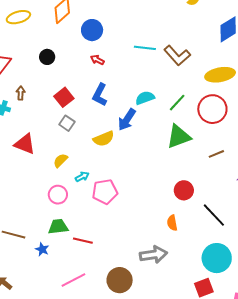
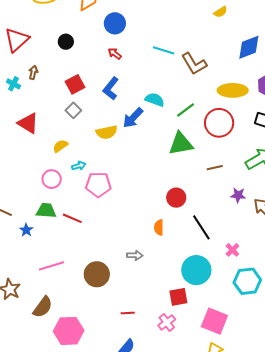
cyan semicircle: (145, 98) -> (155, 100), turned 30
red line: (83, 241) -> (72, 218), moved
gray arrow: (153, 255) -> (135, 255), size x0.6

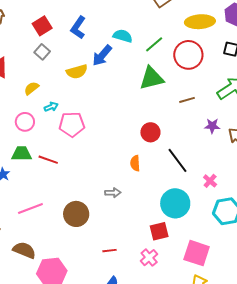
brown semicircle: (43, 307) -> (24, 250), turned -100

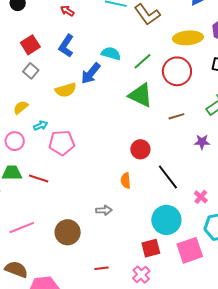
green triangle: (152, 78) -> (141, 95), turned 40
pink square: (197, 253) -> (190, 250), moved, turned -36

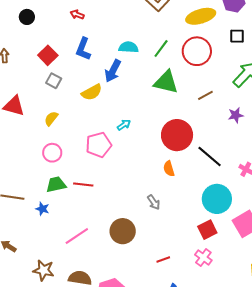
cyan arrow: (41, 126) -> (124, 125), moved
red circle: (140, 149) -> (177, 135), size x1.6
gray arrow: (104, 210) -> (154, 202), turned 70

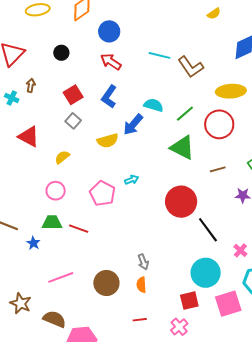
red arrow: (77, 15) -> (111, 62), size x1.5
pink pentagon: (99, 145) -> (102, 193), turned 30
orange semicircle: (169, 169) -> (141, 285), moved

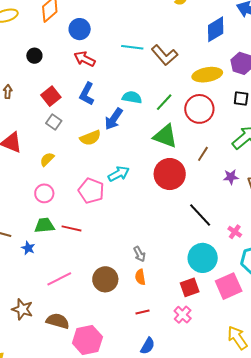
brown line: (218, 169) -> (203, 154), turned -35
cyan arrow: (132, 180) -> (119, 174), size x1.5
red circle: (181, 202) -> (170, 174), moved

